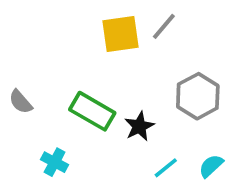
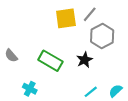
gray hexagon: (198, 96) -> (102, 36), moved
black star: (139, 126) -> (85, 60), moved

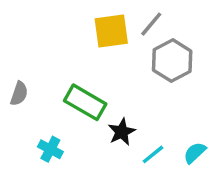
gray semicircle: (11, 56) -> (19, 94), turned -120
black star: (85, 60) -> (122, 132), moved

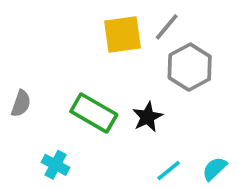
black star: (122, 132) -> (147, 117), moved

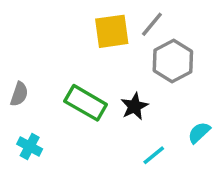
cyan cross: (55, 165) -> (30, 147), moved
cyan semicircle: (215, 169) -> (199, 133), moved

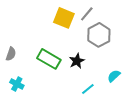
yellow square: (112, 31) -> (64, 18), turned 30

